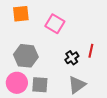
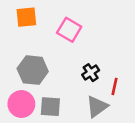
red line: (91, 51) -> (115, 86), moved

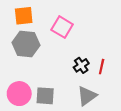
gray hexagon: (33, 70) -> (26, 44), moved
red line: (115, 86) -> (102, 67), moved

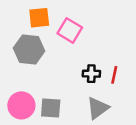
orange square: (24, 16) -> (39, 18), moved
black cross: (81, 65) -> (91, 74), turned 35

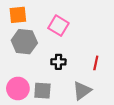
orange square: (39, 18) -> (18, 15), moved
black cross: (91, 74) -> (58, 62), moved

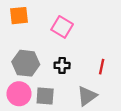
gray hexagon: (24, 42) -> (26, 63), moved

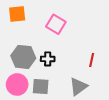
black cross: (62, 65) -> (48, 59), moved

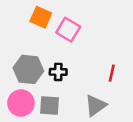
orange square: (17, 14) -> (41, 17), moved, turned 30

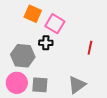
black cross: (58, 72) -> (46, 43), moved
red line: (112, 73) -> (90, 48), moved

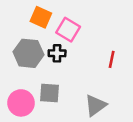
gray hexagon: (23, 56) -> (28, 53), moved
gray square: (40, 85) -> (50, 93), moved

